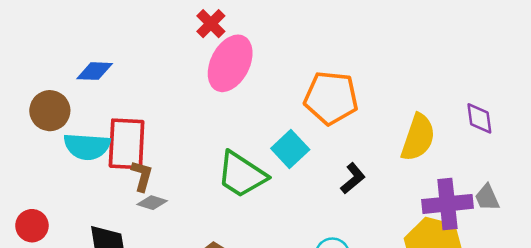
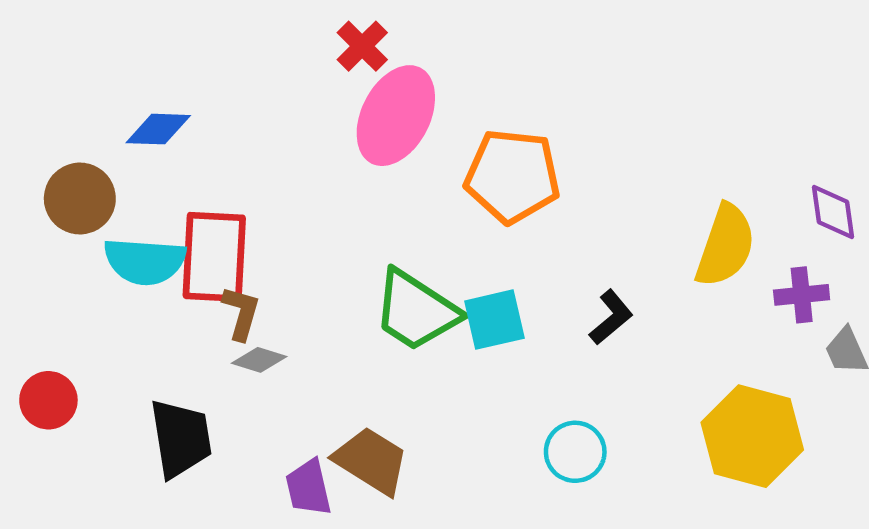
orange pentagon: (331, 98) -> (512, 176), moved
cyan square: (290, 149) -> (494, 320), moved, turned 30
purple cross: (447, 204) -> (802, 295), moved, size x0.6

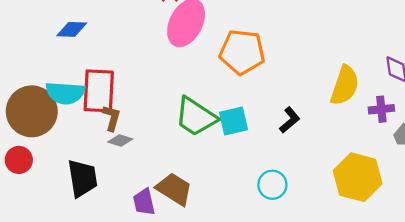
brown circle: (80, 199) -> (32, 111), moved, size x1.5

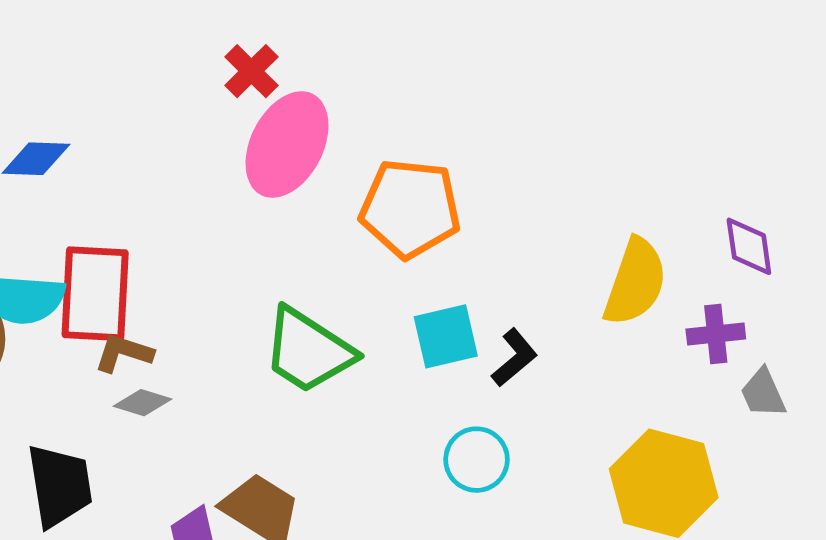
brown L-shape: (112, 118) -> (124, 353), turned -88
cyan square: (234, 121) -> (446, 336), moved
cyan circle: (272, 185) -> (477, 460), moved

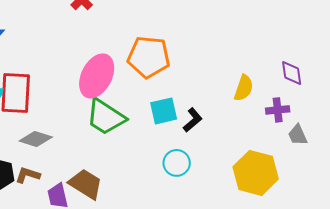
pink ellipse: (287, 145) -> (97, 76), moved
yellow semicircle: (635, 282) -> (244, 88), size x0.7
brown L-shape: (124, 353) -> (28, 175), moved
gray diamond: (143, 403) -> (36, 139), size x1.4

